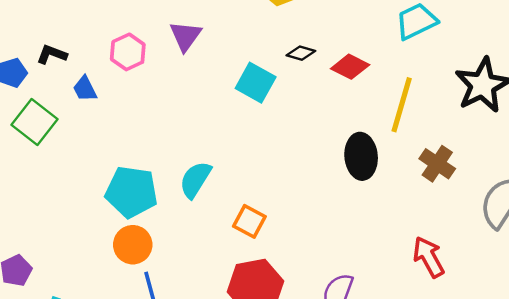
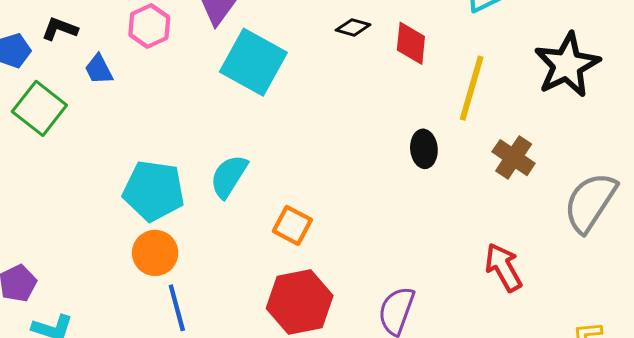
red diamond: (350, 67) -> (411, 43), turned 69
cyan square: (256, 83) -> (253, 62), moved, size x1.4
black ellipse: (361, 156) -> (424, 149), size x0.7

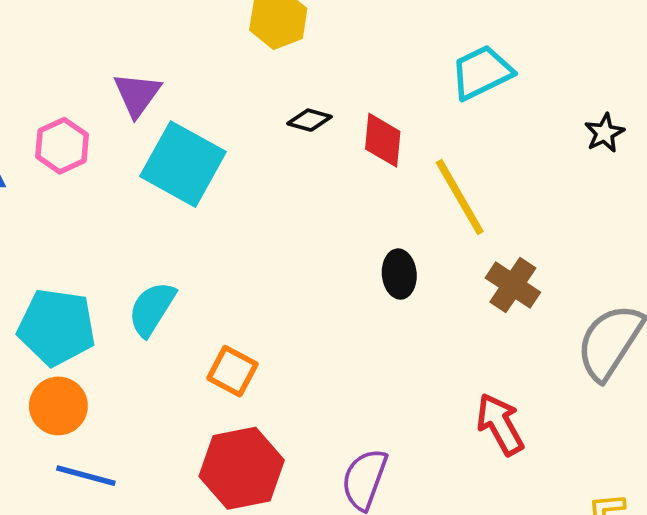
pink hexagon: (149, 26) -> (62, 146), moved
black star: (567, 65) -> (604, 133), moved, size x0.5
yellow line: (472, 88) -> (460, 197), turned -46
blue line: (177, 308) -> (86, 476), turned -60

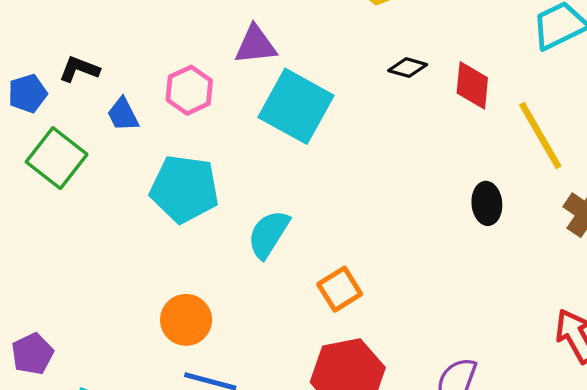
purple triangle: (137, 94) -> (256, 45), turned 48
cyan pentagon: (57, 327) -> (184, 189), moved
orange square: (232, 371) -> (340, 289), turned 30

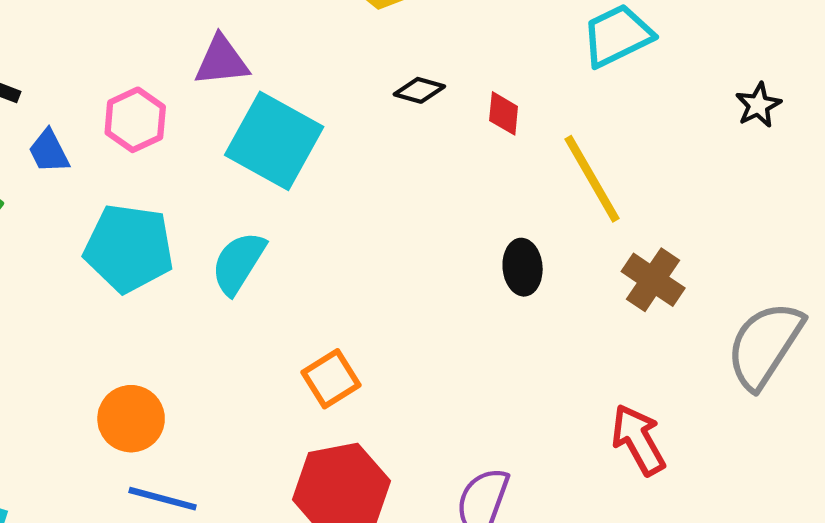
red diamond: (472, 85) -> (504, 113), size x0.7
cyan semicircle: (269, 234) -> (238, 263), moved

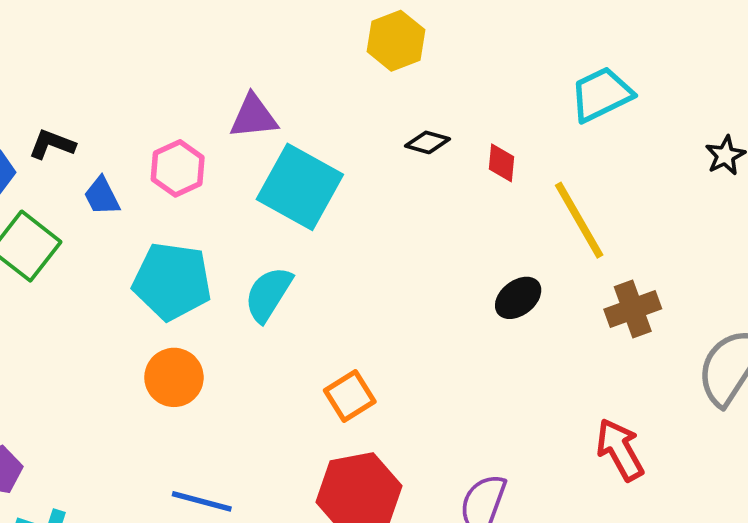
black ellipse: (523, 267) -> (518, 298), turned 57
brown cross: (653, 280) -> (633, 309), turned 36
orange circle: (131, 419) -> (174, 377), moved

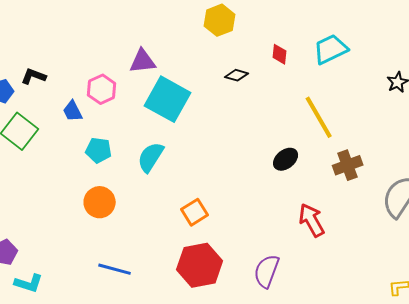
red diamond: (501, 163) -> (280, 54), moved
blue trapezoid: (102, 196) -> (73, 111), moved
cyan pentagon: (172, 281) -> (99, 150), size x0.6
red arrow: (620, 450) -> (312, 220), moved

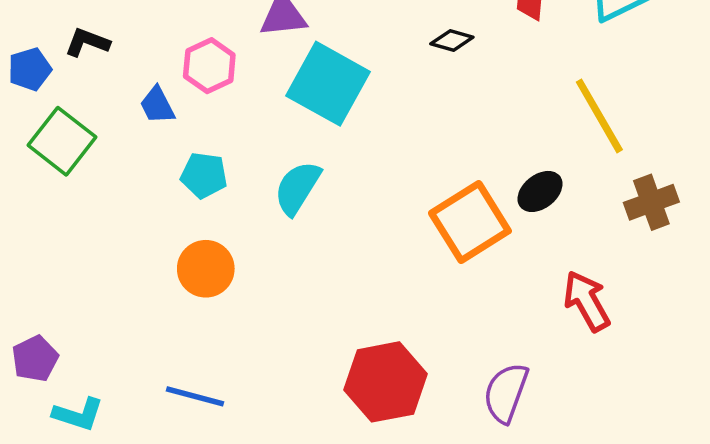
orange square: (195, 212) -> (470, 222), moved, size x1.6
blue line: (115, 269) -> (195, 396), moved

